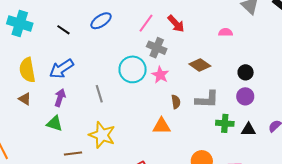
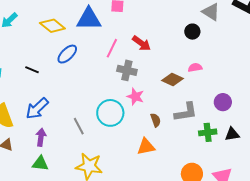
pink semicircle: (226, 32) -> (195, 67), moved
cyan circle: (133, 69) -> (110, 113), moved
black circle: (246, 72) -> (192, 32), moved

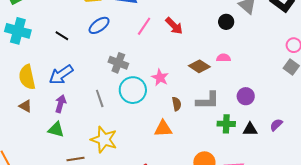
gray cross: (127, 70) -> (118, 63), moved

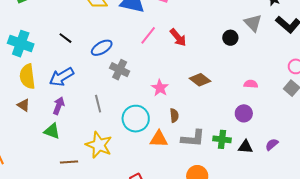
blue ellipse: (99, 25) -> (102, 48), moved
cyan cross: (18, 31) -> (21, 44), moved
pink semicircle: (223, 58) -> (251, 84), moved
cyan circle: (133, 90) -> (136, 119), moved
gray L-shape: (208, 101) -> (193, 138), moved

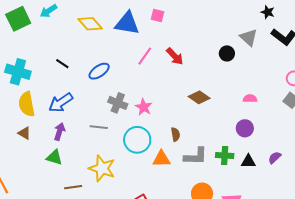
gray cross: (120, 70) -> (118, 103), moved
pink star: (160, 88) -> (144, 107), moved
gray line: (98, 104) -> (99, 127), turned -66

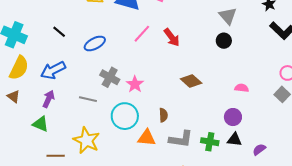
gray triangle: (249, 37) -> (228, 16), moved
yellow semicircle: (27, 104) -> (19, 68), turned -150
black triangle: (248, 161) -> (234, 140), moved

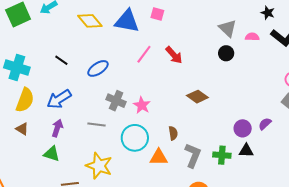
pink semicircle: (242, 88) -> (252, 37), moved
gray L-shape: (181, 139) -> (193, 155), turned -70
purple semicircle: (259, 150) -> (265, 124), moved

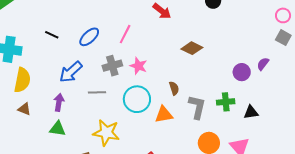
pink line: (144, 54) -> (125, 34), moved
blue arrow: (59, 99) -> (71, 72), moved
gray cross: (116, 101) -> (112, 66), turned -30
black triangle: (246, 151) -> (251, 112), moved

